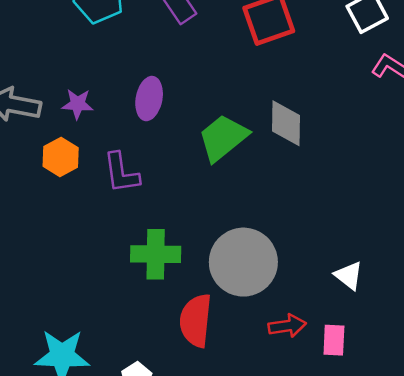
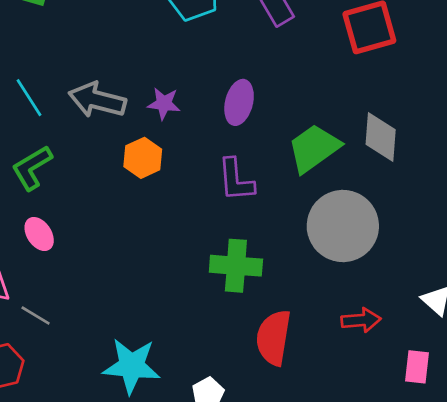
purple L-shape: (121, 173) -> (236, 180), moved
gray circle: (243, 262) -> (343, 226), moved
red arrow: (287, 326) -> (361, 320), moved

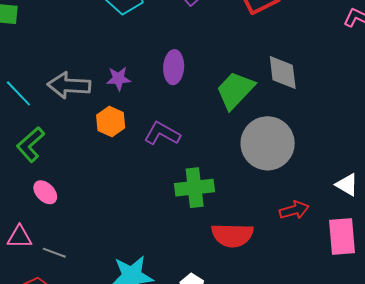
purple L-shape: (236, 180) -> (162, 134), moved, turned 135
red semicircle: (274, 338) -> (232, 235), turned -87
pink rectangle: (417, 367) -> (342, 237), size x1.5

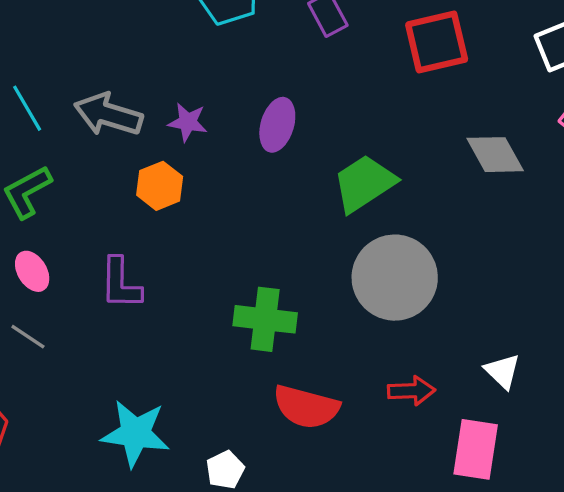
gray diamond: (283, 73) -> (495, 155), moved, turned -36
purple L-shape: (162, 134) -> (121, 283), moved, turned -132
gray line: (54, 253) -> (28, 337), moved

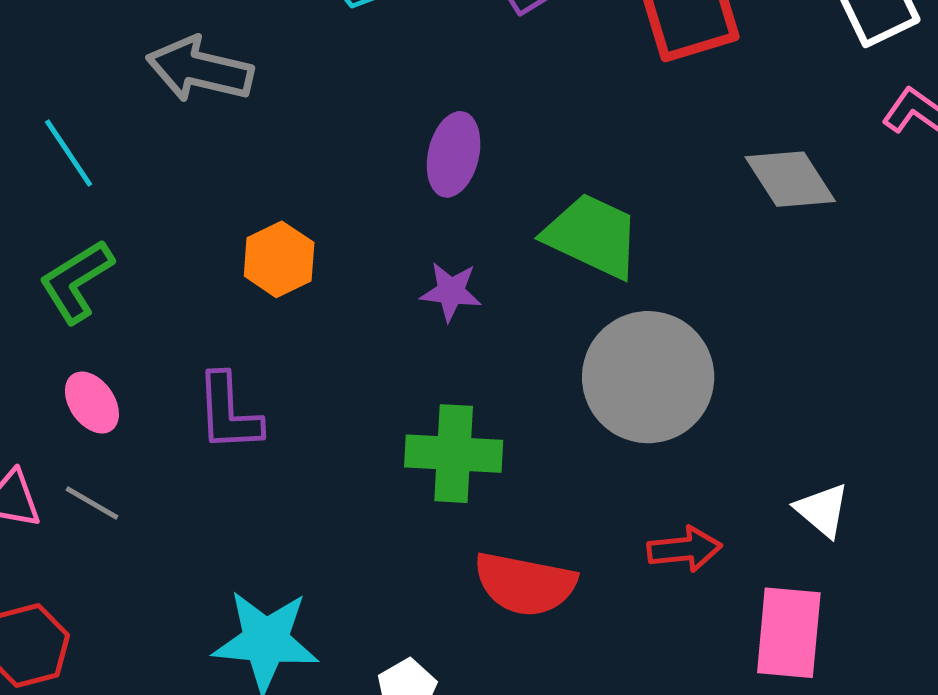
gray arrow: (108, 114) -> (200, 70), moved
purple star: (188, 122) -> (451, 292), moved
green trapezoid: (364, 183) -> (592, 236), turned 62

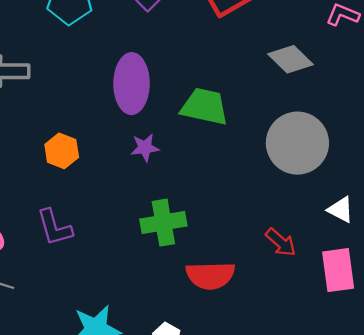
purple ellipse: (454, 154) -> (132, 84), size x1.5
gray circle: (648, 377) -> (297, 143), moved
red arrow: (685, 549) -> (281, 242), turned 60

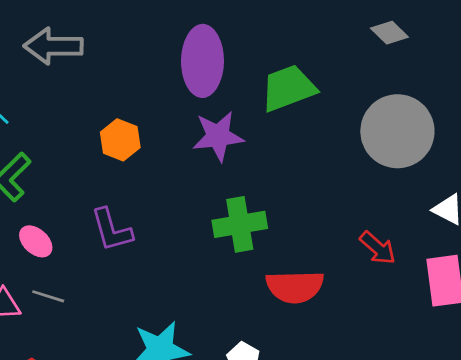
gray diamond: (290, 59) -> (389, 33), size x0.7
green trapezoid: (205, 107) -> (288, 88), turned -33
purple star: (145, 148) -> (218, 136), size x1.5

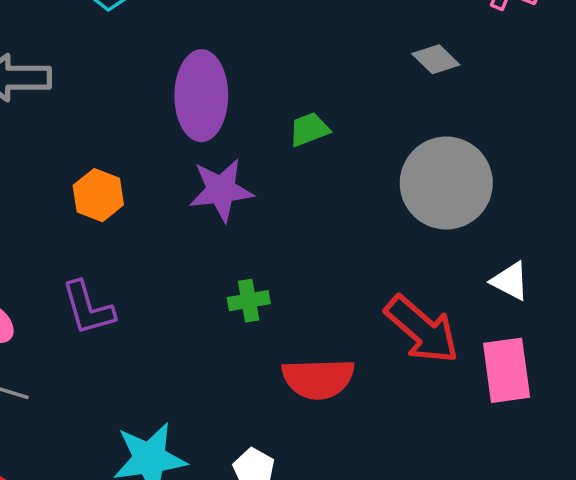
green trapezoid: (288, 88) -> (309, 129), size x0.6
green cross: (240, 224) -> (249, 301), size x0.6
red arrow: (378, 248) -> (422, 329), size x1.6

